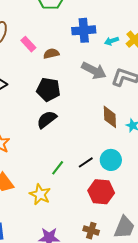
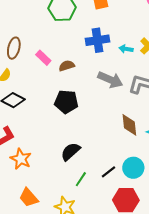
cyan arrow: (112, 41) -> (126, 49), turned 32
black semicircle: (47, 120) -> (71, 152), moved

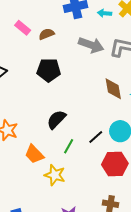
orange trapezoid: (29, 198) -> (34, 154), moved

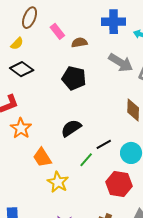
black line: (96, 137) -> (104, 144), moved
green line: (69, 146) -> (86, 160), moved

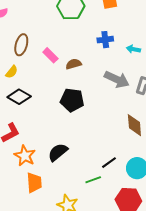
blue cross: (114, 22) -> (105, 40), size x0.7
black semicircle: (71, 128) -> (58, 152), moved
orange trapezoid: (42, 157) -> (34, 183), moved, turned -145
green line: (86, 160) -> (93, 180), turned 35

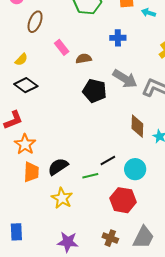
brown ellipse: (21, 45) -> (35, 22), moved
cyan arrow: (133, 49) -> (148, 13), moved
black pentagon: (72, 100) -> (95, 91), moved
black semicircle: (58, 152) -> (58, 167), moved

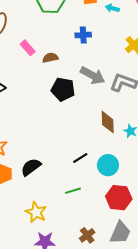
green line: (90, 176) -> (73, 191), moved
yellow star: (62, 198) -> (36, 212), moved
red hexagon: (123, 200) -> (119, 198), moved
brown cross: (110, 238) -> (87, 235), turned 35

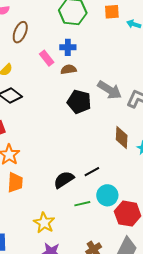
blue cross: (83, 35) -> (68, 47), moved
cyan circle: (108, 165) -> (107, 195), moved
black semicircle: (31, 167) -> (64, 180), moved

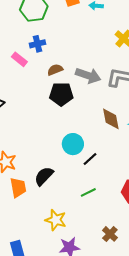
brown semicircle: (69, 69) -> (55, 70), moved
black semicircle: (64, 180) -> (44, 176), moved
cyan circle: (107, 195) -> (73, 144), moved

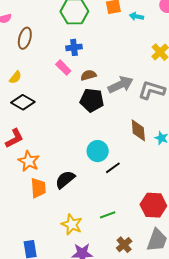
pink rectangle: (19, 59) -> (63, 68), moved
gray arrow: (88, 75) -> (121, 85), turned -50
green line: (88, 192) -> (108, 215), moved

